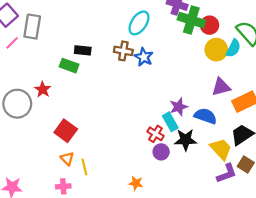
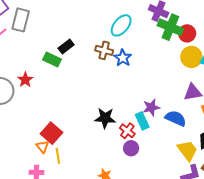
black rectangle: (83, 50) -> (66, 47), turned -49
red square: (66, 131) -> (52, 133), moved
black star: (185, 140) -> (105, 118), moved

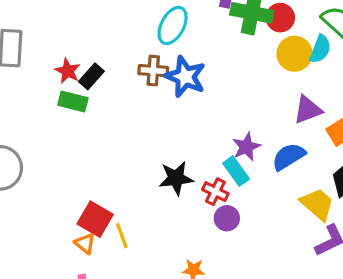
blue star: (123, 58) -> (185, 77), size x1.4
red star: (25, 80) -> (68, 71), moved
blue semicircle: (176, 118) -> (289, 157), turned -45
yellow line: (58, 156) -> (122, 236), moved

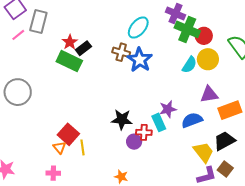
cyan semicircle: (320, 49) -> (189, 65), moved
green rectangle: (73, 102) -> (69, 61), size x1.4
red cross: (215, 192) -> (144, 132), turned -35
purple circle: (227, 218) -> (134, 142), moved

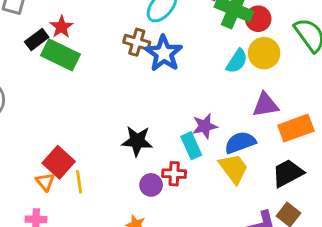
black rectangle: (83, 48) -> (37, 40), moved
red cross: (144, 132) -> (174, 174), moved
purple circle: (134, 142) -> (151, 185), moved
yellow trapezoid: (203, 152) -> (234, 168), moved

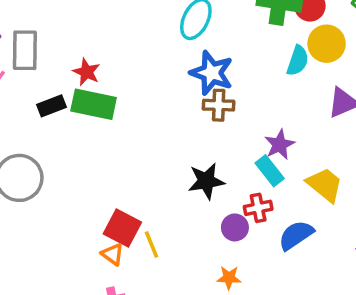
black rectangle: (37, 40) -> (52, 106), moved, turned 30
brown cross: (137, 42) -> (219, 105), moved
blue semicircle: (240, 142) -> (296, 235), moved

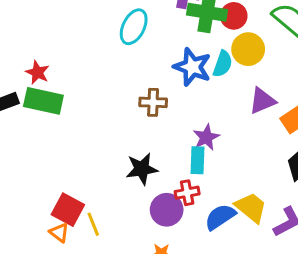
blue star: (212, 73) -> (192, 67), moved
cyan rectangle: (270, 171) -> (198, 160), turned 40
yellow trapezoid: (325, 185) -> (251, 207), moved
purple circle: (235, 227) -> (167, 210), size x1.4

